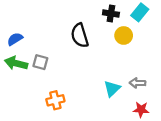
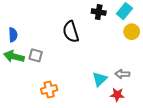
yellow circle: (124, 35) -> (132, 32), moved
blue semicircle: (15, 39) -> (13, 35), turned 120
red star: (141, 110) -> (117, 95), moved

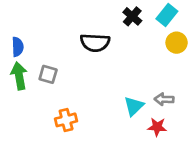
black cross: (99, 12) -> (132, 16), turned 32
black semicircle: (71, 32) -> (95, 43), turned -70
green arrow: (14, 56) -> (19, 76), turned 66

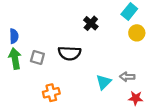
black cross: (132, 16) -> (91, 23), moved
black semicircle: (95, 43) -> (69, 53), moved
red star: (157, 127) -> (136, 98), moved

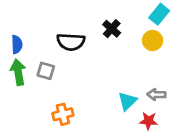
yellow circle: (137, 33) -> (152, 41), moved
black semicircle: (69, 53) -> (71, 42), moved
red star: (136, 98) -> (149, 121), moved

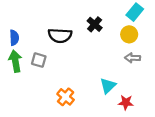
gray arrow: (156, 95) -> (133, 58), moved
orange cross: (63, 114) -> (66, 97), moved, turned -36

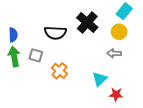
black cross: (95, 24) -> (87, 23), size x1.5
gray arrow: (133, 58) -> (114, 53), moved
orange cross: (66, 97) -> (59, 71), moved

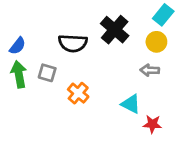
blue semicircle: (13, 35) -> (17, 46), turned 40
cyan triangle: (100, 79) -> (131, 104), turned -49

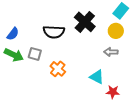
green arrow: (19, 74) -> (14, 55), turned 126

